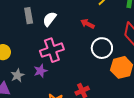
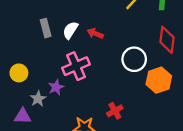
red arrow: (87, 24) -> (95, 33), moved
purple star: (41, 71) -> (56, 87), moved

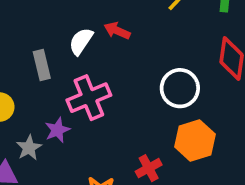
gray rectangle: (46, 28) -> (42, 65), moved
red arrow: (95, 33) -> (117, 31), moved
orange hexagon: (159, 80) -> (195, 141), moved

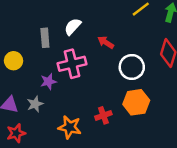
red arrow: (117, 31) -> (106, 42), moved
gray star: (29, 148) -> (35, 104), moved

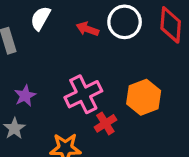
pink cross: (72, 64) -> (83, 94), moved
white circle: (132, 67) -> (125, 22), moved

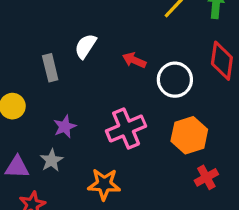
white circle: (125, 22) -> (175, 80), moved
red cross: (105, 123) -> (206, 177), moved

